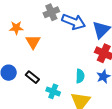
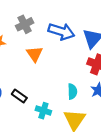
gray cross: (51, 12) -> (25, 24), moved
orange triangle: (33, 42) -> (35, 54), moved

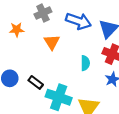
cyan semicircle: (72, 92) -> (85, 63), moved
cyan cross: (43, 111) -> (59, 97), size x1.6

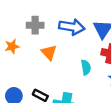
gray cross: (43, 13) -> (35, 25), turned 35

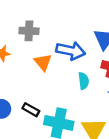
blue arrow: (72, 27) -> (71, 51), moved

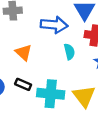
orange triangle: (43, 62) -> (24, 52), moved

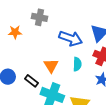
orange triangle: (24, 52) -> (51, 66), moved

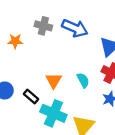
blue arrow: (71, 38) -> (75, 28), moved
cyan semicircle: (77, 64) -> (83, 80), turned -32

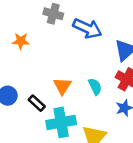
gray cross: (43, 26) -> (53, 14), moved
cyan cross: (53, 113) -> (61, 122), turned -35

